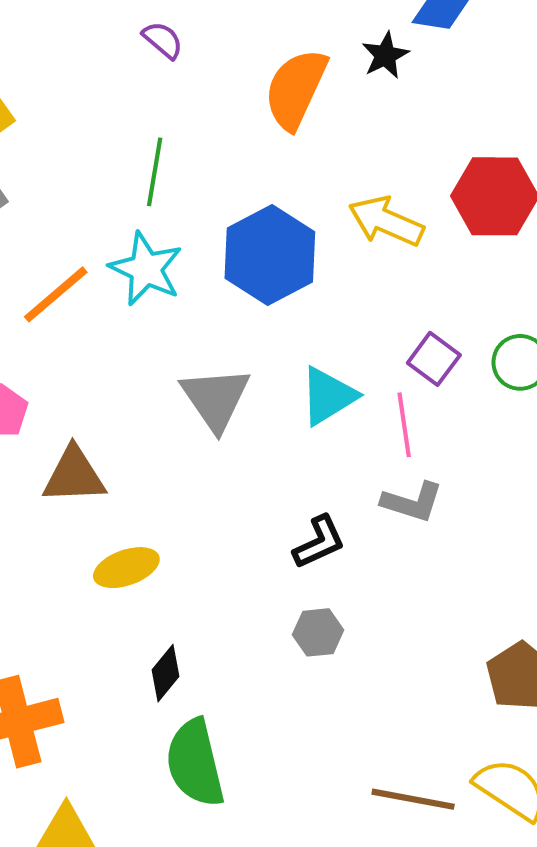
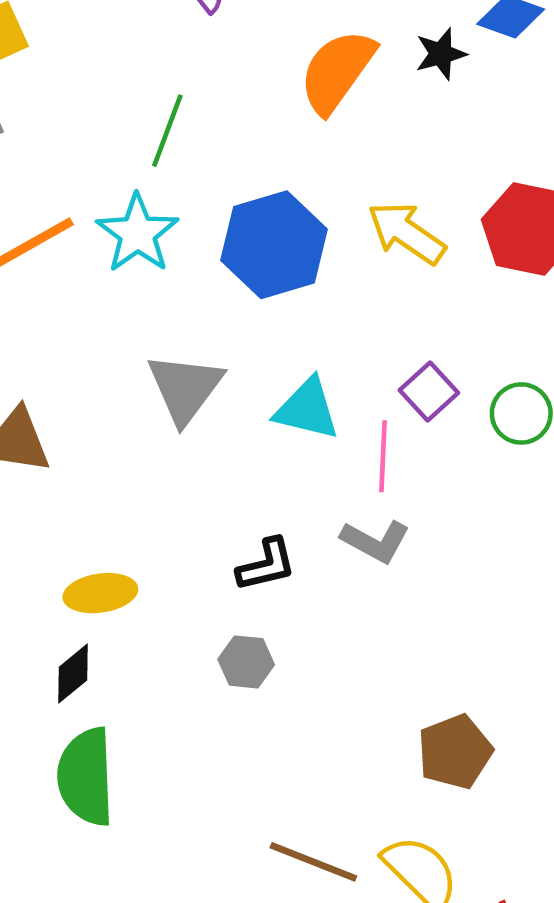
cyan triangle: (328, 396) -> (307, 409), turned 34
yellow ellipse: (126, 568) -> (100, 593), moved

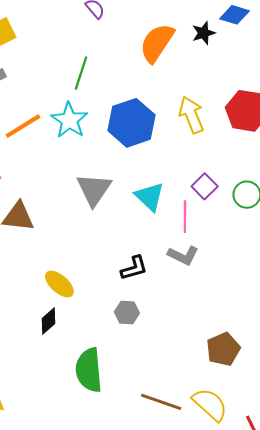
yellow arrow: (406, 233) -> (191, 115), turned 36
cyan triangle: (307, 409) -> (150, 197), turned 32
yellow ellipse: (100, 593) -> (59, 284), turned 52
green semicircle: (86, 777) -> (89, 370), moved

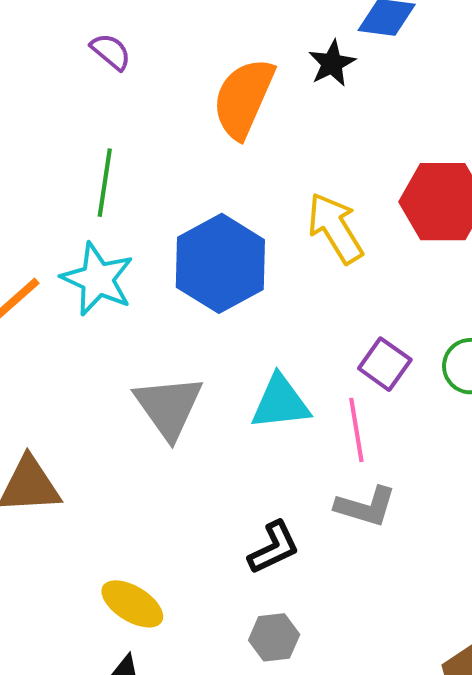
cyan triangle: (150, 197) -> (280, 402), turned -40

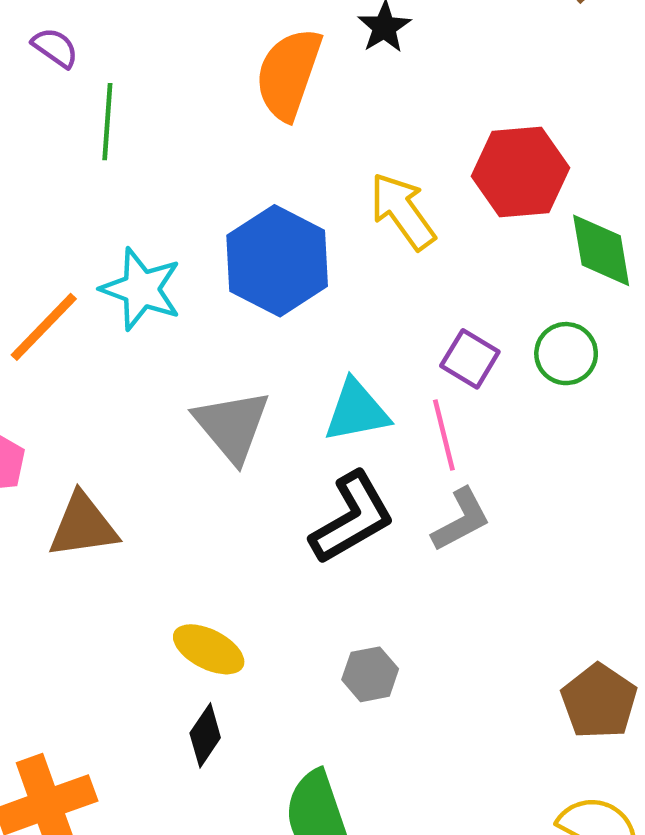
purple semicircle: (111, 52) -> (55, 48), moved
green line: (105, 183) -> (107, 122), moved
gray L-shape: (366, 506) -> (461, 520), turned -40
black L-shape: (274, 548) -> (352, 518), moved, size x1.5

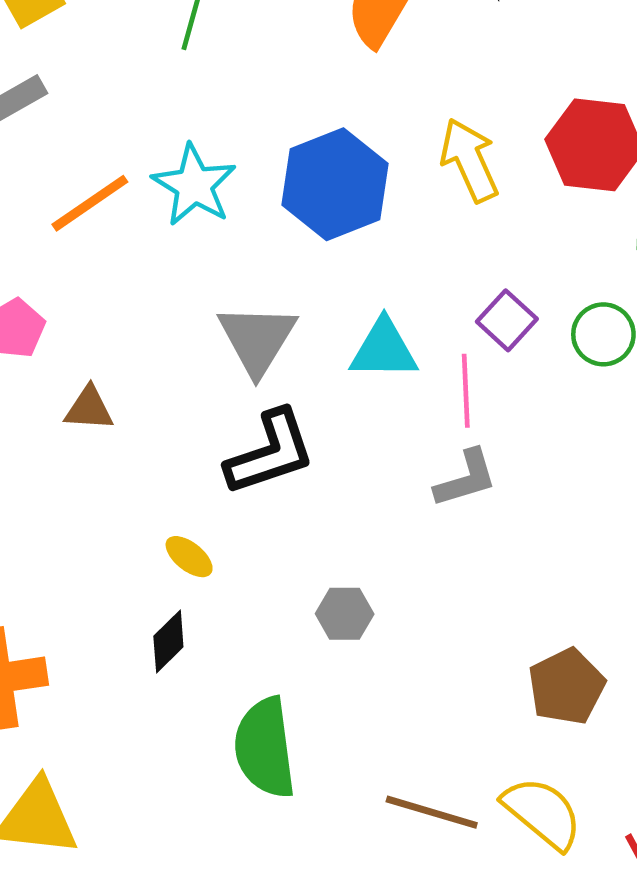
black L-shape: (352, 518) -> (270, 453), moved
brown triangle: (83, 526) -> (89, 409), size x0.7
yellow ellipse: (209, 649) -> (189, 557), size x0.7

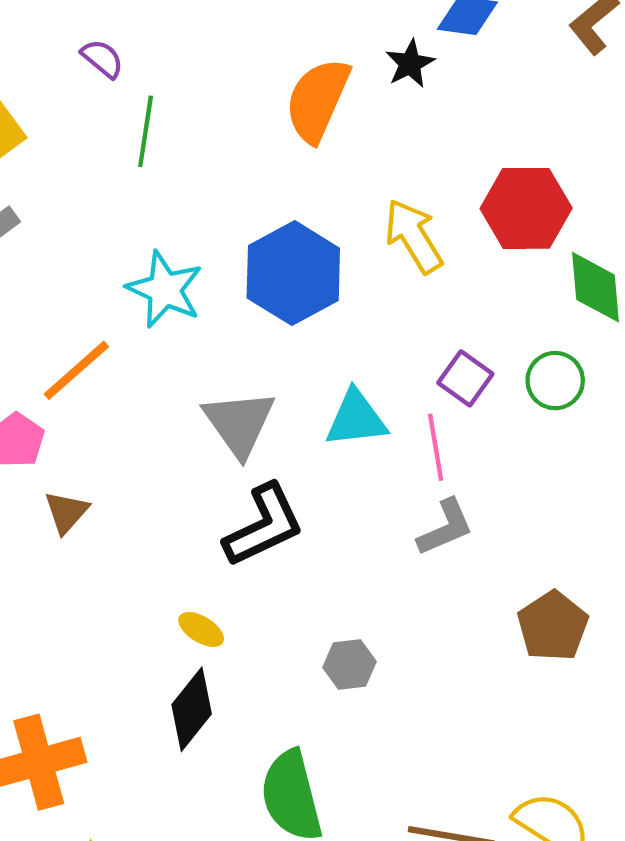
orange line: (90, 203) -> (76, 370), moved
brown triangle: (89, 409) -> (66, 512), moved, turned -45
black diamond: (168, 641) -> (192, 709), size x1.4
brown pentagon: (566, 687) -> (553, 626), moved

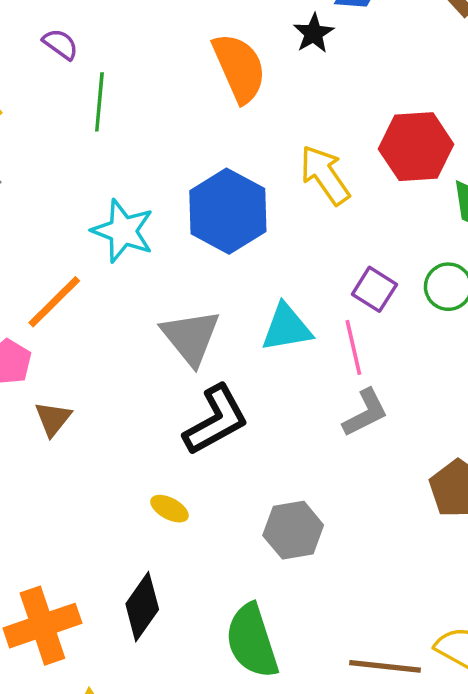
orange semicircle: (317, 100) -> (239, 68), turned 136
gray hexagon: (349, 665) -> (293, 530), size x1.4
black diamond: (192, 709) -> (142, 607), moved

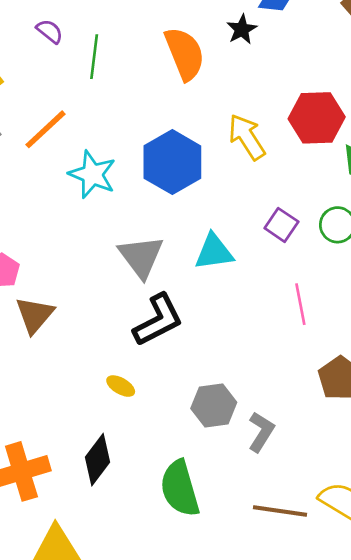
green line: (99, 102) -> (94, 57), moved
orange line: (54, 302) -> (45, 129), moved
pink line: (353, 347) -> (300, 304), moved
gray L-shape: (365, 413) -> (261, 432), moved, turned -33
brown triangle: (53, 419) -> (35, 315), size x1.4

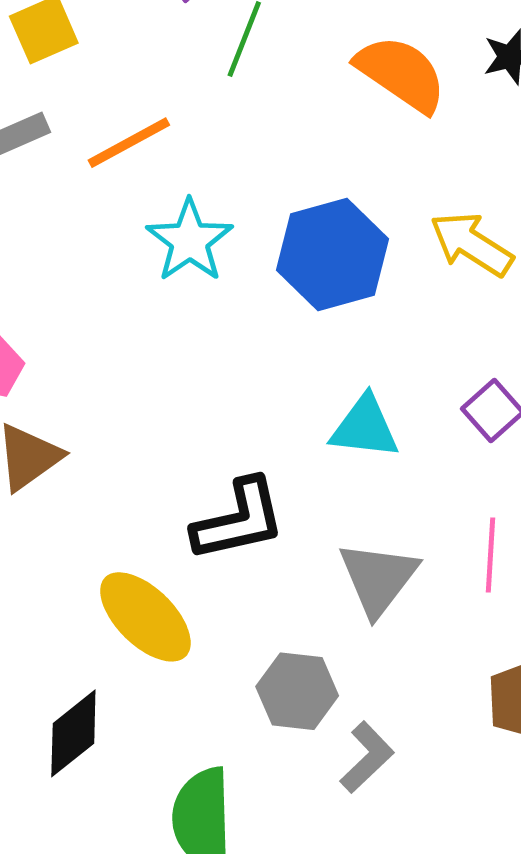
orange semicircle: (185, 54) -> (401, 74), turned -48
yellow arrow: (247, 137) -> (471, 244), turned -39
gray triangle: (141, 257) -> (378, 578), moved
yellow ellipse: (121, 386) -> (145, 617), size x2.0

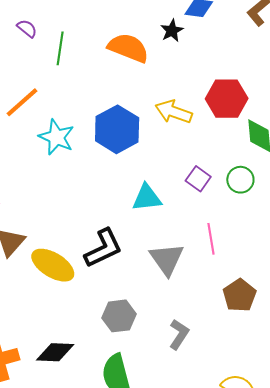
yellow ellipse: (145, 617) -> (53, 265), moved
gray hexagon: (297, 691) -> (119, 316), moved
black diamond: (73, 733) -> (55, 352), turned 54

